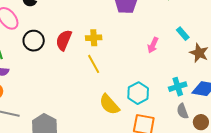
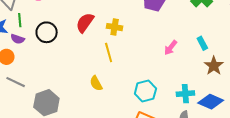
black circle: (34, 41) -> (47, 32), moved
yellow semicircle: (109, 104) -> (96, 83), moved, size x0.7

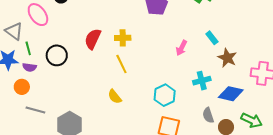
cyan cross: (185, 94) -> (202, 81), moved

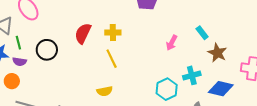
cyan hexagon: (165, 95) -> (167, 89), moved
yellow semicircle: (115, 97) -> (105, 91), turned -63

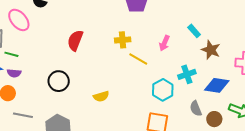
yellow cross: (113, 32) -> (123, 40), moved
green line: (18, 43) -> (11, 54), turned -56
black circle: (47, 50) -> (59, 81), moved
yellow line: (112, 59) -> (138, 59), moved, turned -30

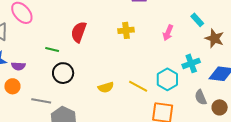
green line: (11, 54) -> (52, 49), moved
yellow line: (138, 59) -> (138, 86), moved
gray line: (23, 115) -> (41, 101), moved

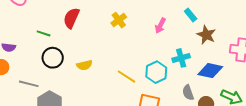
yellow cross: (126, 30) -> (119, 20), turned -35
yellow semicircle: (106, 87) -> (84, 65), moved

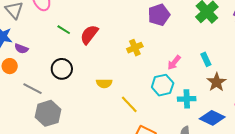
green line: (44, 33) -> (64, 30), moved
yellow semicircle: (84, 65) -> (104, 83), moved
cyan hexagon: (156, 72) -> (163, 85), moved

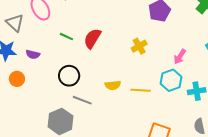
purple semicircle: (21, 49) -> (33, 54), moved
gray line: (33, 89) -> (82, 100), moved
yellow line: (129, 104) -> (141, 90), moved, turned -36

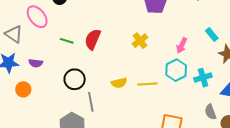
gray line: (82, 100) -> (91, 102), turned 66

